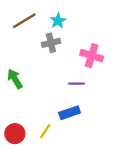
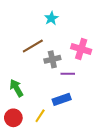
brown line: (24, 21) -> (33, 46), moved
gray cross: (51, 43) -> (52, 59), moved
green arrow: (15, 79) -> (16, 88), moved

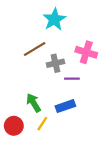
cyan star: (51, 18) -> (54, 19), size x1.5
green arrow: (16, 88) -> (34, 103), moved

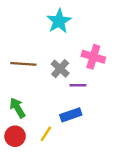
brown line: (35, 49) -> (23, 64), moved, turned 35
gray cross: (55, 63) -> (60, 69), turned -35
green arrow: (34, 103) -> (17, 108), moved

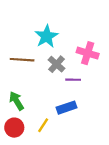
cyan star: (59, 21) -> (46, 36), moved

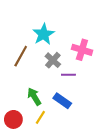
brown line: (22, 60) -> (21, 56), turned -65
green arrow: (16, 101) -> (34, 97), moved
blue rectangle: (67, 108) -> (62, 101), turned 54

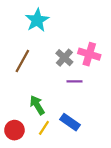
cyan star: (44, 34) -> (37, 20), moved
gray cross: (53, 60) -> (64, 58), moved
blue rectangle: (62, 101) -> (70, 122), moved

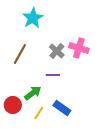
purple line: (75, 81) -> (53, 75), moved
green arrow: (37, 105) -> (33, 93), turned 84
red circle: (14, 130) -> (13, 105), moved

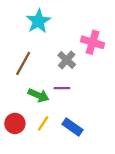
pink cross: (79, 48) -> (93, 42), moved
green arrow: (33, 93) -> (38, 95), moved, turned 60
yellow line: (39, 113) -> (43, 123), moved

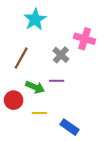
red circle: (15, 123) -> (14, 100), moved
yellow line: (43, 123) -> (39, 113), turned 56
blue rectangle: (73, 127) -> (70, 127), moved

